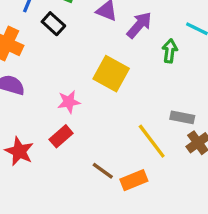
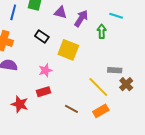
black rectangle: (53, 24) -> (42, 37), moved
red rectangle: (61, 136) -> (44, 92), turned 32
orange rectangle: (134, 180) -> (101, 111), moved

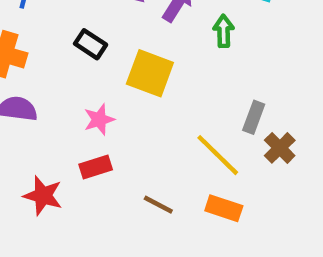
gray rectangle: (115, 70) -> (254, 117), turned -72
orange rectangle: (101, 111) -> (224, 208), turned 49

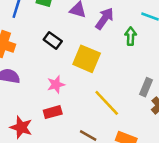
yellow line: (218, 155) -> (107, 103), moved

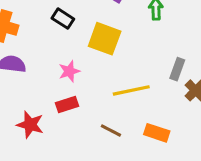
yellow line: (107, 103) -> (131, 90), turned -56

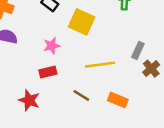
red star: (30, 125) -> (29, 100), moved

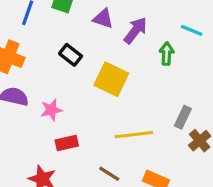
pink star: (52, 46) -> (51, 110), moved

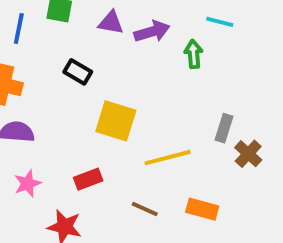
purple arrow: (135, 30) -> (152, 31), turned 44
yellow square: (111, 79) -> (116, 121), moved
pink star: (51, 110) -> (27, 184), moved

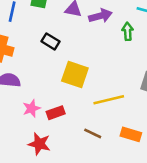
pink star: (27, 184) -> (31, 108), moved

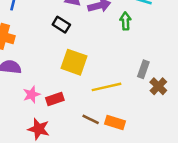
black rectangle: (50, 41) -> (61, 25), moved
orange rectangle: (131, 134) -> (115, 123), moved

